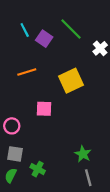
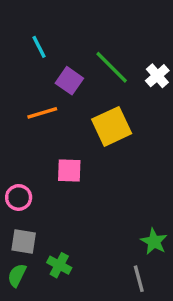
green line: (71, 29) -> (112, 67), moved
purple square: (44, 39) -> (69, 81), moved
green star: (83, 154) -> (154, 241), moved

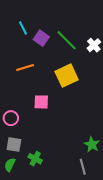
purple square: (69, 81) -> (41, 38), moved

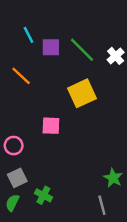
purple square: (41, 38) -> (51, 47), turned -35
orange line: (25, 67) -> (21, 76), moved, turned 60
gray square: (14, 144) -> (17, 178), turned -35

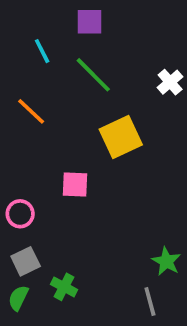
purple square: (51, 47) -> (90, 22), moved
green line: (82, 50) -> (93, 75), moved

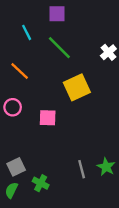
pink circle: (20, 214) -> (13, 107), moved
gray line: (150, 302) -> (82, 169), moved

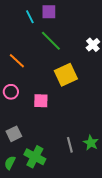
cyan line: (27, 32) -> (30, 17), moved
gray square: (16, 167) -> (14, 134), moved
green cross: (41, 183) -> (35, 157), size x1.5

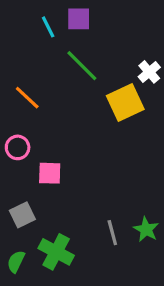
yellow square: (66, 75) -> (125, 102), moved
pink square: (41, 101) -> (50, 173), moved

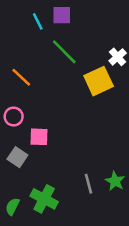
gray square: (22, 215) -> (17, 157), moved, turned -30

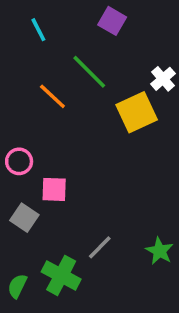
purple square: (62, 15) -> (112, 21), moved, turned 30
cyan line: (38, 21) -> (38, 30), moved
orange line: (21, 77) -> (52, 96), moved
gray line: (88, 184) -> (100, 247), moved, turned 60

